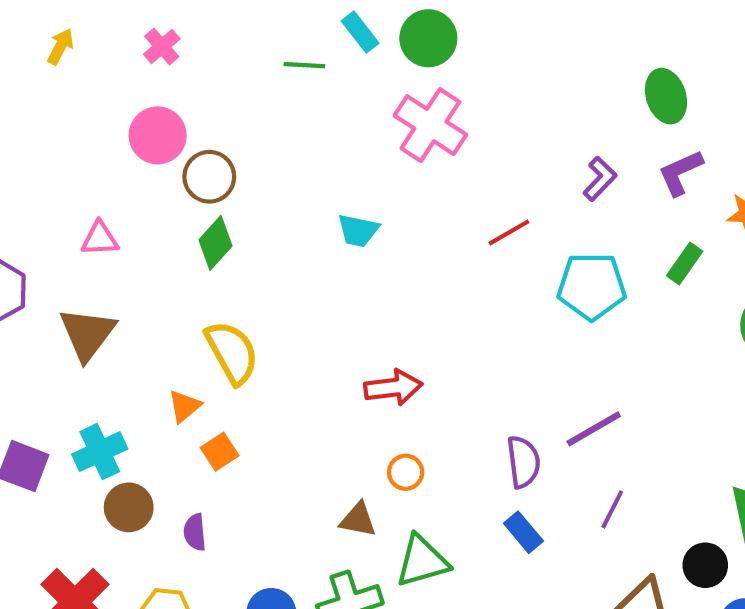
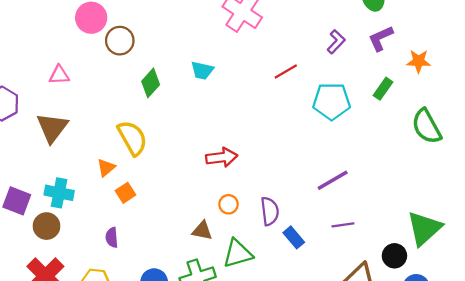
green diamond: (215, 243) -> (151, 83), moved
cyan cross: (100, 452) -> (59, 193), turned 36
purple semicircle: (523, 462) -> (270, 211), moved
brown circle: (129, 507) -> (47, 226), moved
purple line: (612, 509) -> (343, 225), turned 55

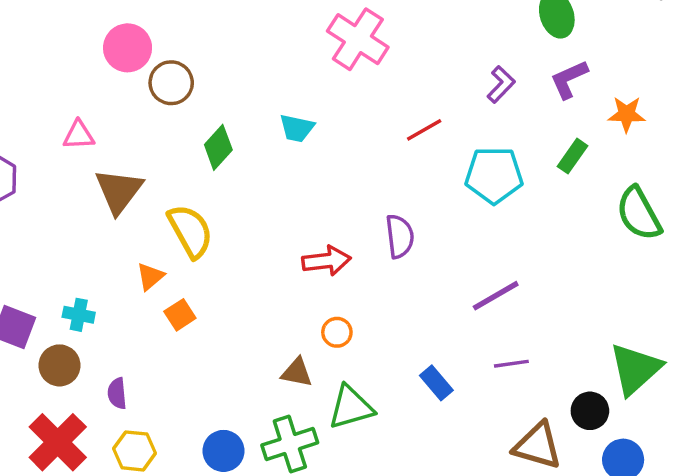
brown triangle: (52, 128) -> (119, 191), moved
cyan cross: (59, 193) -> (79, 315), size x0.7
purple semicircle: (270, 211) -> (400, 236), moved
purple semicircle: (112, 237) -> (117, 393), moved

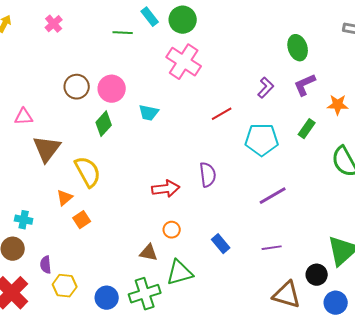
pink circle: (128, 48) -> (112, 89), moved
purple line: (496, 296) -> (273, 196), moved
blue rectangle: (436, 383) -> (221, 244), moved
yellow hexagon: (135, 451) -> (65, 286), moved

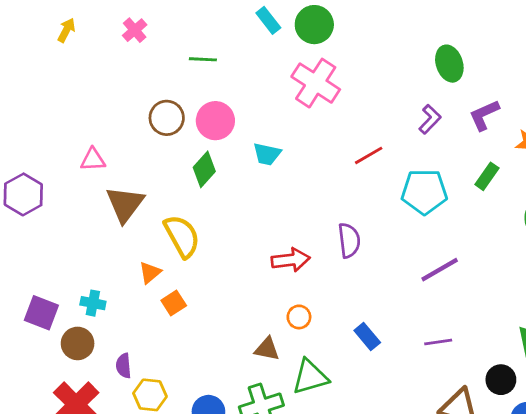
green line: (123, 33) -> (203, 59), moved
green ellipse: (298, 48) -> (449, 64), moved

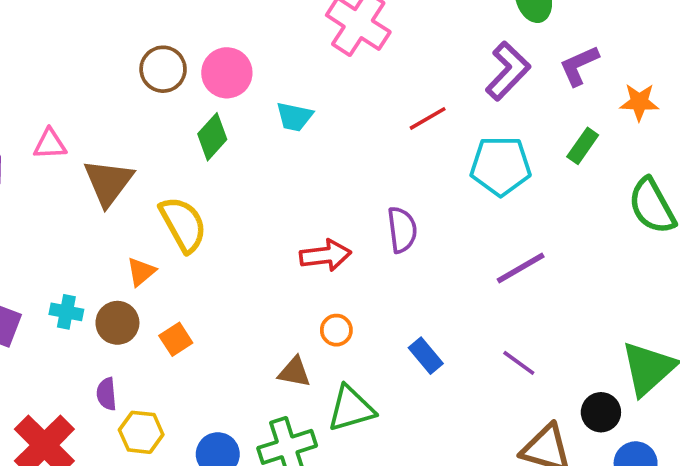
purple L-shape: (430, 119) -> (508, 71), size x1.5
pink triangle: (93, 160) -> (50, 144), moved
orange square: (174, 303) -> (176, 339), moved
purple line: (438, 342) -> (519, 363), turned 44
brown circle: (78, 343) -> (117, 323), moved

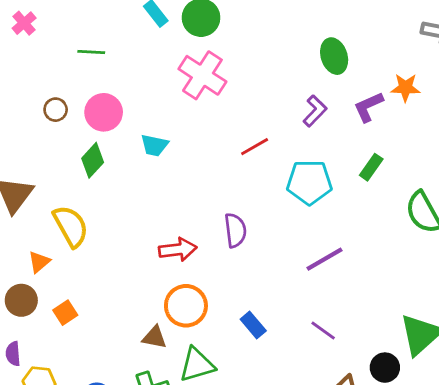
brown circle: (163, 69) -> (56, 110), size x0.7
purple L-shape: (508, 71) -> (315, 111), size x0.7
orange star: (639, 102) -> (405, 88), moved
orange circle: (336, 330) -> (186, 306), size x1.8

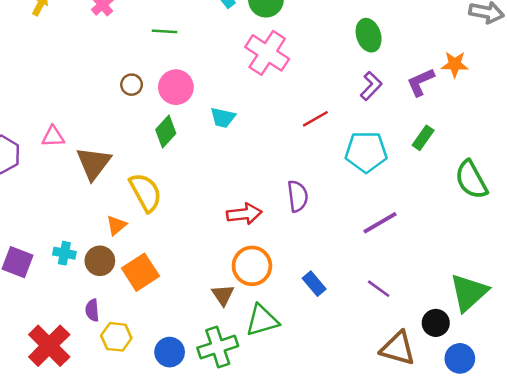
green ellipse: (334, 56) -> (369, 35), moved
orange square: (65, 313) -> (140, 272), size x1.6
brown triangle: (154, 337) -> (223, 295), turned 45

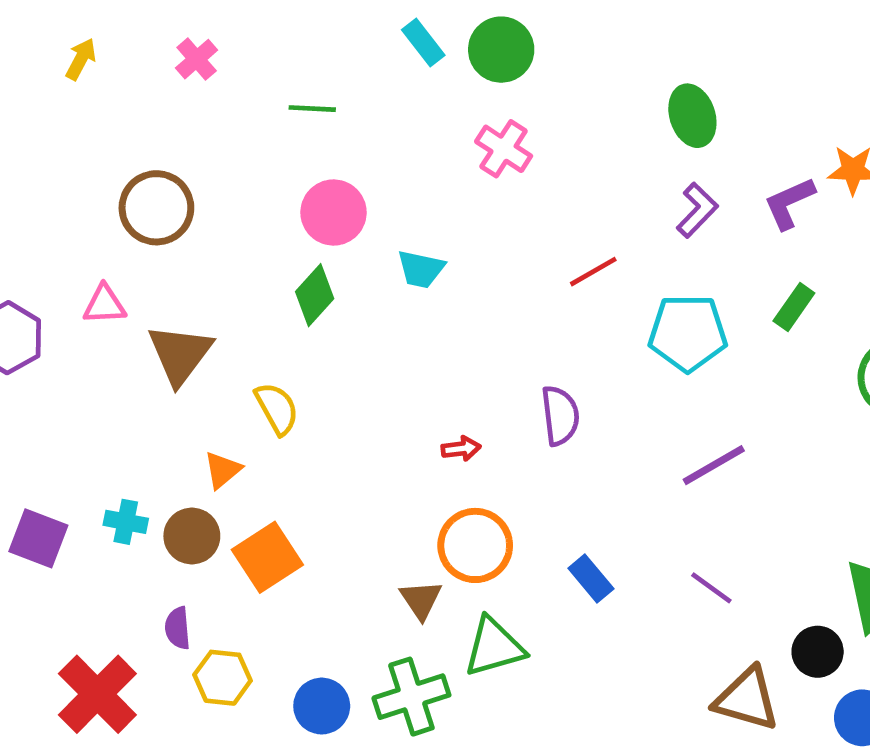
pink cross: (267, 53) -> (504, 149), size x0.7
brown circle: (132, 85) -> (156, 208), moved, size x1.8
yellow semicircle: (145, 192) -> (277, 408), size x0.7
red arrow: (244, 214) -> (461, 449), size x0.6

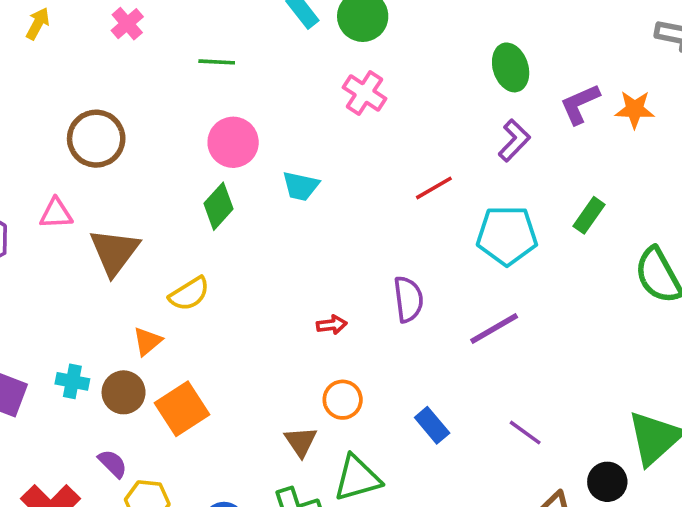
purple L-shape: (789, 203) -> (580, 104), moved
yellow semicircle: (277, 408) -> (189, 294), turned 87
purple line: (714, 465) -> (494, 328), moved
orange circle: (475, 545) -> (343, 400), size x0.7
purple semicircle: (178, 628) -> (113, 464), turned 140

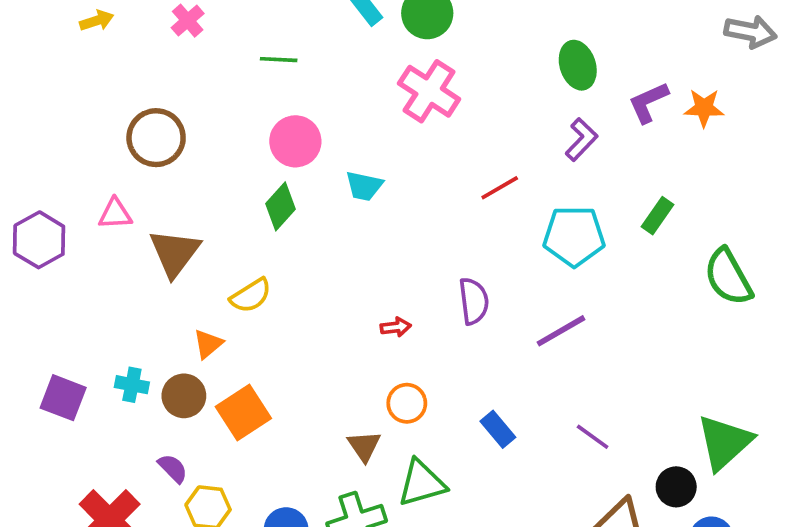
yellow arrow: (38, 24) -> (97, 21), turned 44
pink cross: (365, 93) -> (429, 91), size x1.4

